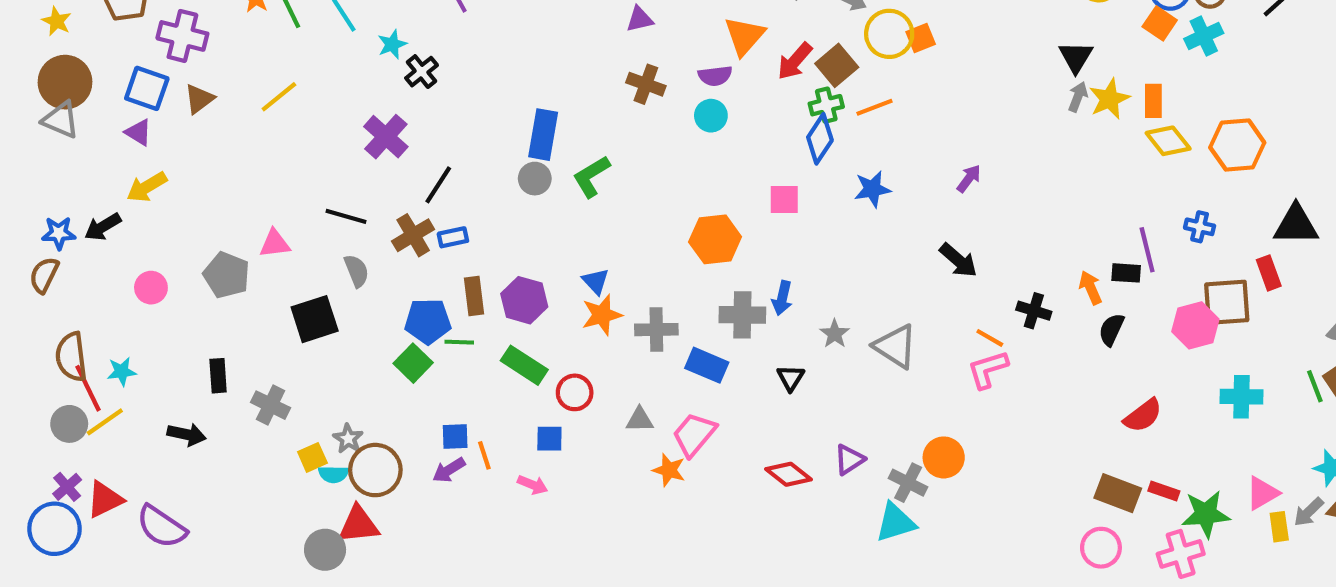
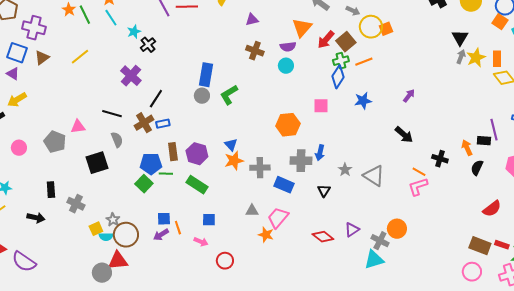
red circle: (575, 392) -> (225, 261), moved

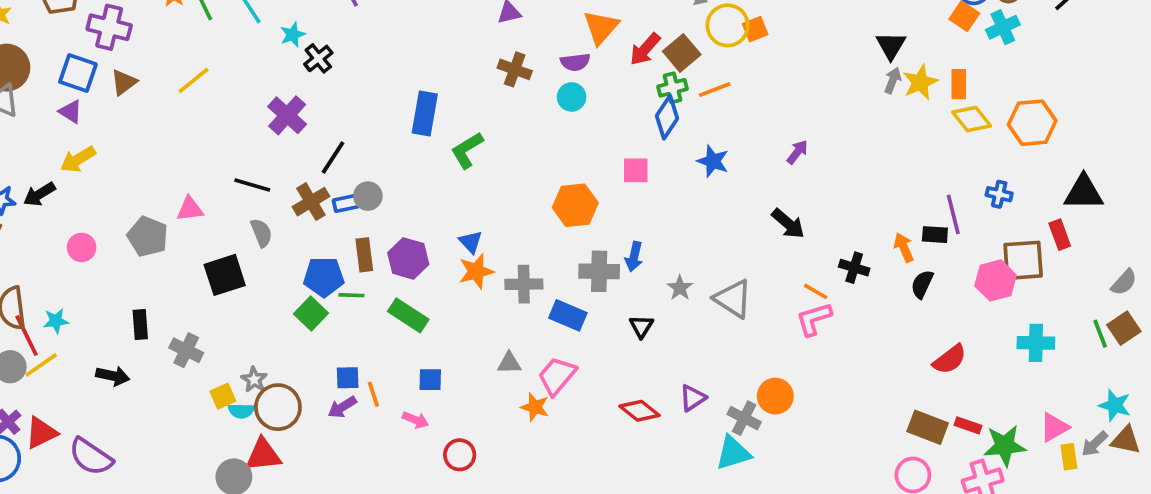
gray circle: (202, 96) -> (368, 196), moved
blue star: (363, 101) -> (713, 161), turned 30

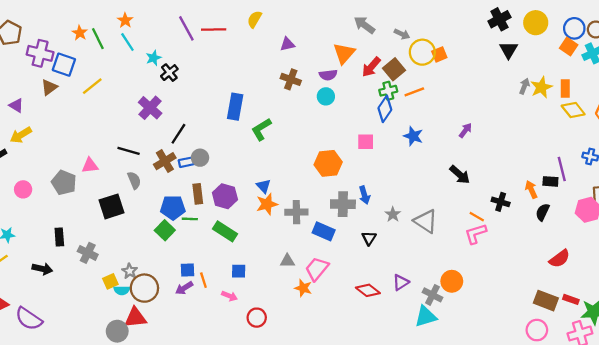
black triangle: (891, 46) -> (508, 50), moved
blue square: (78, 73) -> (64, 65), moved
blue arrow: (634, 257) -> (364, 195), turned -30

